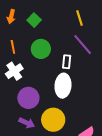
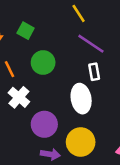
white rectangle: (67, 62) -> (94, 72), moved

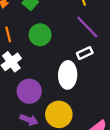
white rectangle: (94, 72) -> (85, 53), turned 63

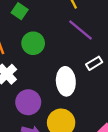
white rectangle: (85, 53) -> (94, 63), moved

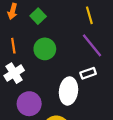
white rectangle: (94, 63) -> (88, 73), moved

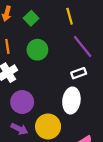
yellow line: (89, 15) -> (70, 16), moved
white ellipse: (68, 91) -> (71, 100), moved

